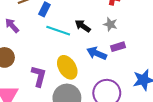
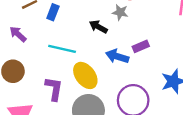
gray star: (110, 24) -> (120, 12), moved
cyan line: (58, 31) -> (62, 49), moved

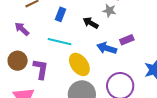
blue rectangle: (53, 12) -> (60, 14), moved
purple L-shape: (54, 89) -> (41, 69), moved

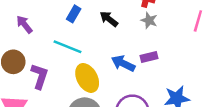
gray star: (109, 11) -> (149, 20), moved
black arrow: (91, 23) -> (109, 19), moved

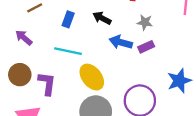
gray star: (149, 20) -> (145, 22), moved
blue arrow: (123, 63) -> (121, 42), moved

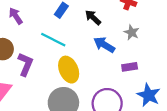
purple rectangle: (146, 47) -> (130, 67), moved
blue star: (179, 81) -> (149, 95), turned 30

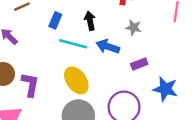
black arrow: (93, 18) -> (90, 21), turned 48
cyan line: (53, 40) -> (73, 44), moved

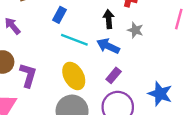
black arrow: (90, 21) -> (109, 19), moved
purple rectangle: (139, 64) -> (114, 75), moved, turned -35

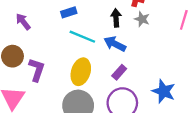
blue rectangle: (59, 15) -> (69, 12), turned 42
gray star: (135, 30) -> (142, 19), moved
yellow ellipse: (74, 76) -> (81, 72), turned 45

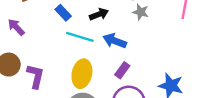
blue rectangle: (69, 12) -> (63, 13), turned 70
black arrow: (116, 18) -> (99, 14), moved, turned 78

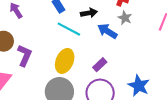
blue arrow: (115, 41) -> (107, 31), moved

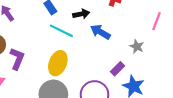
gray star: (125, 18) -> (137, 47), moved
purple rectangle: (100, 65) -> (117, 69), moved

